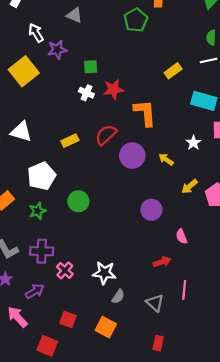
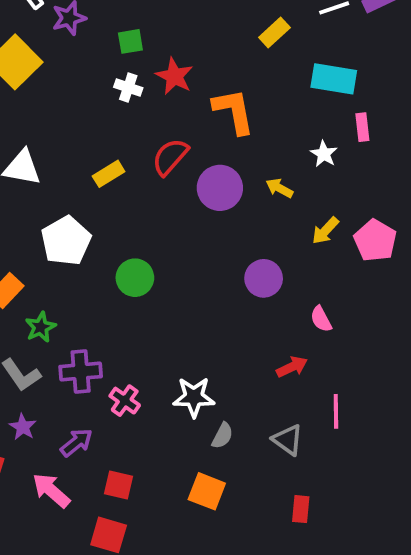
red star: (113, 89) -> (174, 76), turned -30
green star: (37, 211) -> (41, 327), moved
red square: (68, 319) -> (118, 485), moved

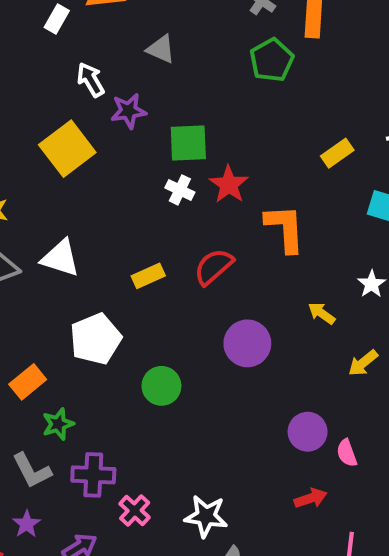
green square: (130, 41) -> (188, 143), size x1.5
purple circle: (220, 188) -> (247, 343), moved
purple circle: (264, 278) -> (308, 432), moved

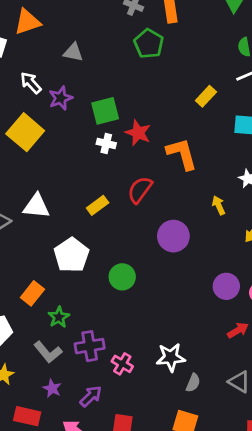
yellow arrow: (322, 313) -> (219, 205), turned 42

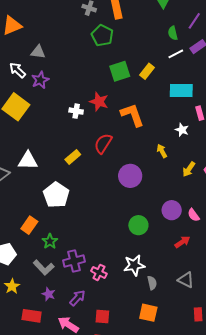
gray triangle: (73, 52) -> (38, 52), moved
green square: (105, 111) -> (120, 71), moved
green circle: (122, 277) -> (138, 225), moved
gray semicircle: (193, 383) -> (152, 283), turned -32

